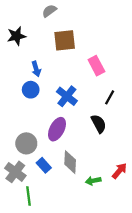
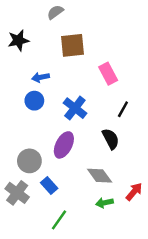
blue arrow: (36, 69) -> (41, 77), turned 96
gray diamond: (70, 162) -> (100, 176), moved, turned -40
green line: (28, 196) -> (59, 220), moved, turned 42

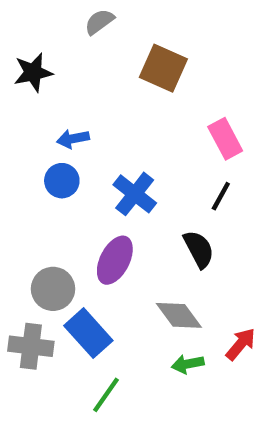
brown square: (72, 45) -> (163, 68), moved, turned 30
pink rectangle: (108, 74) -> (225, 139), moved
blue rectangle: (49, 186) -> (88, 333), size x1.5
gray cross: (17, 193) -> (31, 346), turned -30

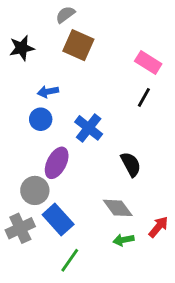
brown square: (163, 68) -> (78, 45), moved
pink rectangle: (225, 139) -> (148, 63), moved, turned -30
black line: (221, 196) -> (144, 97), moved
purple ellipse: (115, 260) -> (57, 163), moved
gray cross: (31, 346) -> (20, 228), turned -32

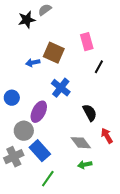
brown square: (78, 45) -> (54, 53), moved
black star: (22, 48) -> (27, 20), moved
pink rectangle: (148, 63) -> (87, 42), moved, turned 42
blue circle: (41, 119) -> (12, 98), moved
red arrow: (158, 227) -> (107, 136), moved, turned -70

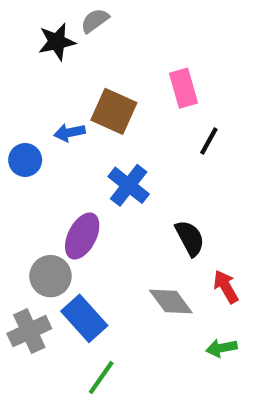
blue circle: (12, 98) -> (25, 160), moved
green arrow: (85, 165) -> (222, 348), moved

